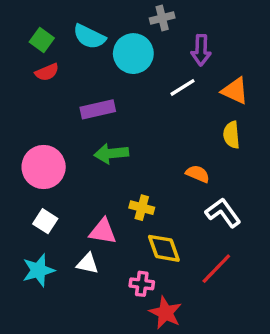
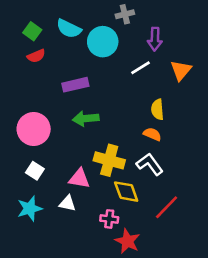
orange triangle: (235, 91) -> (181, 70), turned 45
yellow semicircle: (232, 135) -> (157, 109), moved
yellow cross: (142, 208) -> (109, 160), size x1.6
white L-shape: (223, 213) -> (150, 164), moved

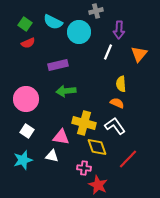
white line: (141, 68) -> (108, 52), turned -35

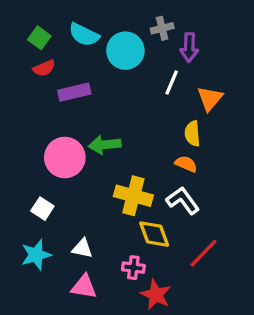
gray cross: (96, 11) -> (162, 28), moved
orange triangle: (139, 54) -> (210, 98), moved
purple rectangle: (58, 65) -> (74, 92), moved
pink circle: (26, 99) -> (65, 158), moved
pink triangle: (61, 137) -> (84, 287), moved

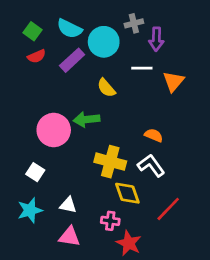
white line: (172, 83) -> (142, 68), turned 66
purple rectangle: (74, 92) -> (72, 60), moved, turned -30
yellow semicircle: (192, 134) -> (106, 88), moved, turned -36

